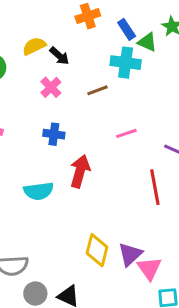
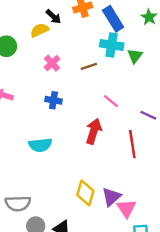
blue rectangle: (127, 29) -> (113, 19), size x1.5
green triangle: (147, 42) -> (135, 56), moved, turned 42
black arrow: (59, 56) -> (53, 17), moved
pink line: (126, 133) -> (111, 101), turned 56
red arrow: (80, 171) -> (94, 131), moved

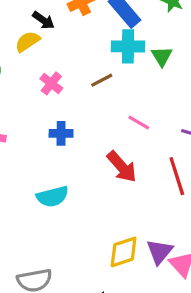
red arrow: (94, 131) -> (122, 167), turned 130
yellow diamond: (85, 193) -> (124, 252), turned 65

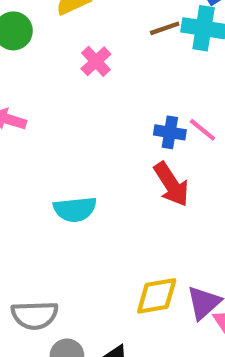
brown line: (102, 80) -> (165, 28), moved
blue cross: (61, 133) -> (170, 132), moved

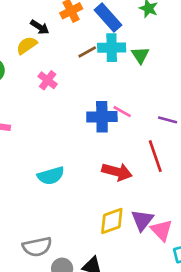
blue cross: (170, 132) -> (102, 117), size x1.5
red arrow: (171, 184) -> (117, 172), moved, turned -32

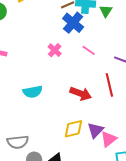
pink cross: (48, 80) -> (55, 50), moved
blue cross: (102, 117) -> (73, 23), moved, turned 35
pink triangle: (161, 230) -> (109, 139), turned 30

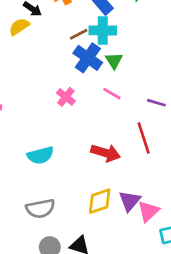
green triangle: (106, 11) -> (114, 61), moved
gray semicircle: (18, 142) -> (40, 209), moved

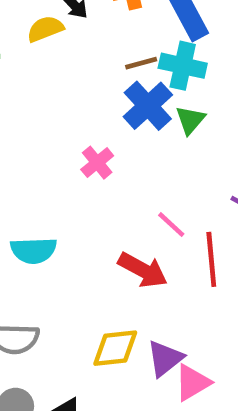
pink line: (112, 94) -> (171, 225), moved

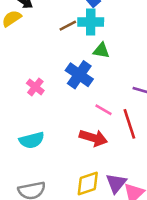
blue cross: (148, 106) -> (79, 75), moved
green triangle: (190, 120) -> (101, 51), turned -48
pink cross: (97, 163) -> (35, 87), moved

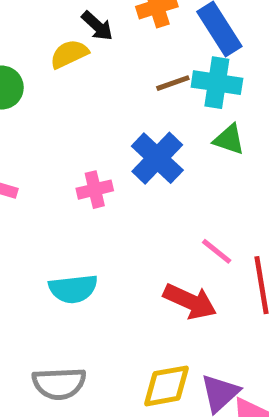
blue cross: (79, 75) -> (157, 158), moved
pink cross: (35, 87) -> (95, 190), turned 30

